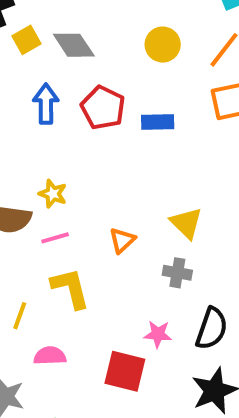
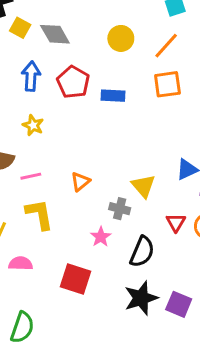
yellow square: (27, 40) -> (20, 28), turned -36
yellow star: (53, 194) -> (33, 125), moved
yellow triangle: (186, 223) -> (143, 186), moved
pink star: (158, 334) -> (101, 237), moved, turned 30

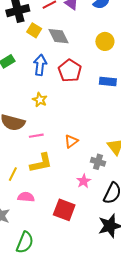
blue rectangle: (113, 96) -> (108, 81), moved
yellow L-shape: (39, 214) -> (41, 163), turned 85

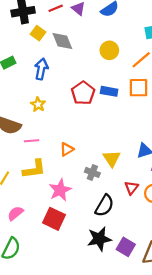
red pentagon: (70, 71) -> (83, 93), moved
pink star: (84, 181) -> (60, 190), moved, size x1.5
pink semicircle: (26, 197) -> (15, 213), moved, turned -49

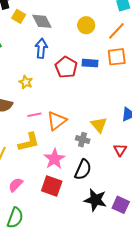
blue arrow: (41, 69) -> (41, 48), moved
pink line: (32, 141) -> (34, 115), moved
orange triangle: (67, 149) -> (57, 121), size x1.5
black semicircle: (104, 206) -> (83, 170), moved
black star: (99, 239) -> (95, 200), turned 30

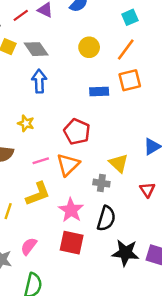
red pentagon: (66, 67) -> (77, 132), moved

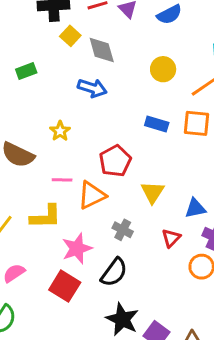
blue arrow: (39, 81) -> (92, 88), turned 90
yellow triangle: (119, 163) -> (153, 192), moved
red triangle: (147, 190) -> (171, 238), moved

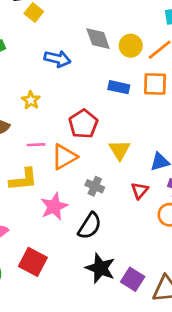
gray diamond: (102, 50) -> (98, 39), moved
yellow circle: (163, 69) -> (131, 46), moved
red square: (65, 286) -> (33, 262), moved

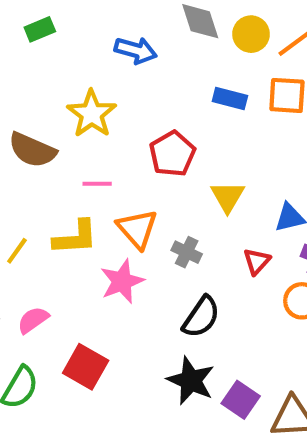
yellow star: (31, 100) -> (92, 114), size x1.6
orange triangle: (64, 157) -> (137, 229), moved, turned -44
black semicircle: (90, 226) -> (201, 317), moved

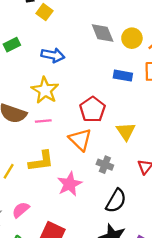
blue arrow: (136, 50) -> (53, 55), moved
pink line: (97, 184) -> (43, 121), moved
orange triangle: (137, 229) -> (80, 140), moved

